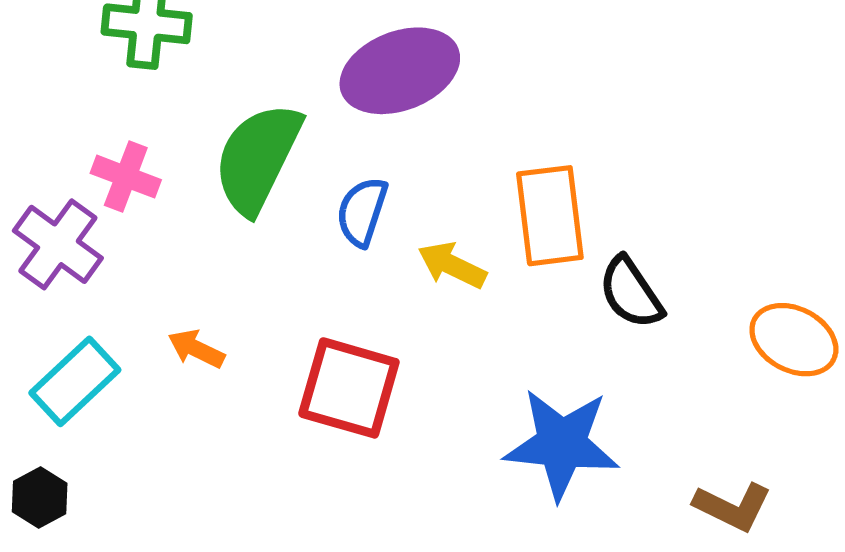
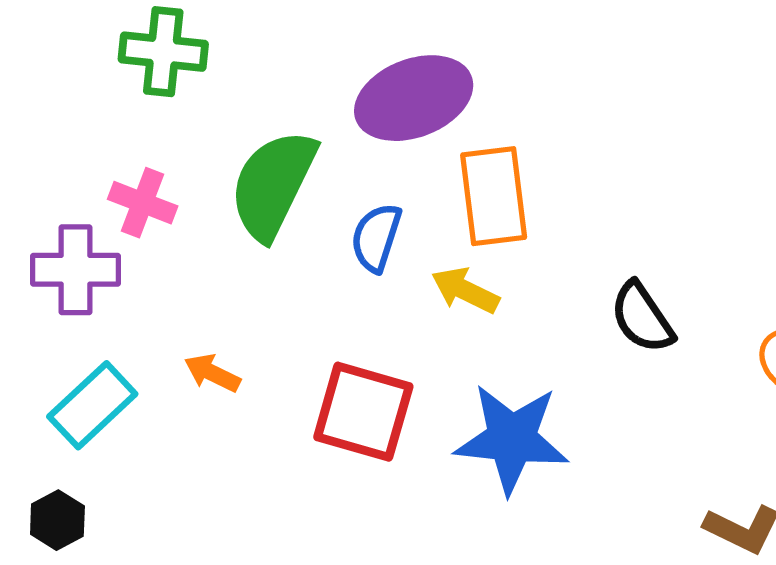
orange rectangle: (550, 216) -> (494, 196), moved
purple cross: (58, 244) -> (75, 270), turned -36
blue star: (562, 444) -> (512, 439), moved

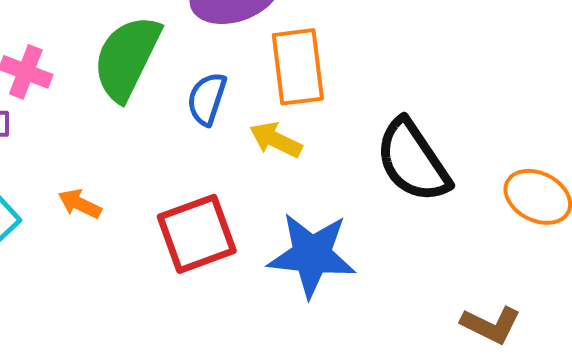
black semicircle: (642, 317) -> (413, 161), size x1.5
red square: (363, 412) -> (197, 234), turned -36

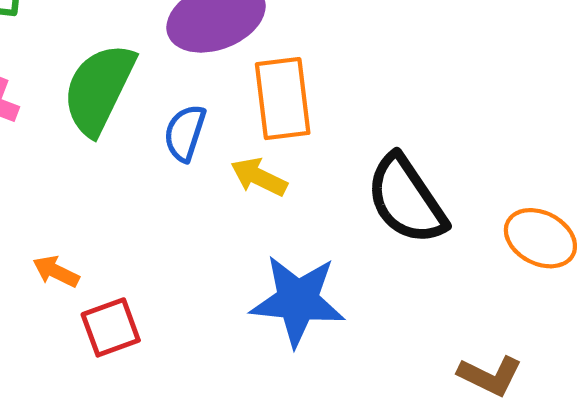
orange arrow: (80, 204) -> (56, 272), moved
red square: (197, 234) -> (111, 327), moved, size x0.7

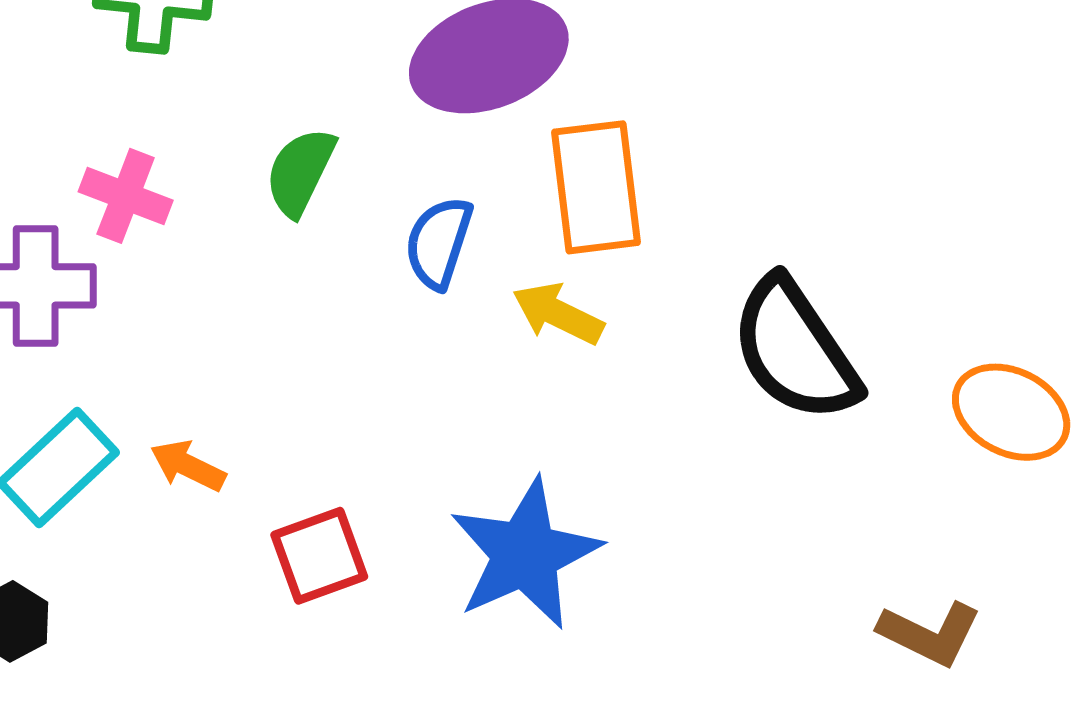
green semicircle: (99, 89) -> (300, 172), size x0.6
orange arrow: (56, 272) -> (188, 466), moved
blue star: (298, 301) -> (525, 554), moved, turned -30

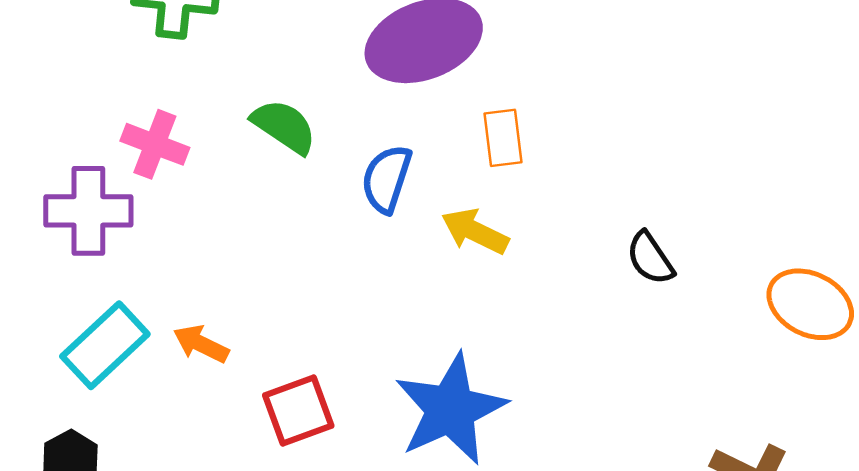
green semicircle: (300, 172) -> (284, 126), turned 98
orange rectangle: (596, 187) -> (503, 138), size x0.6
black semicircle: (795, 350) -> (650, 258), size x0.5

